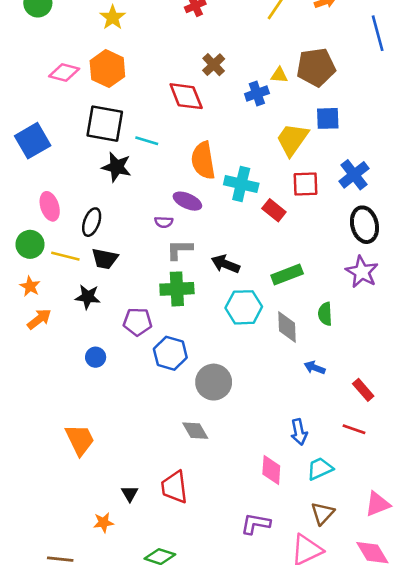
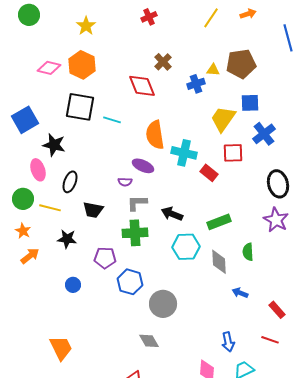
black star: (117, 167) -> (54, 145), moved
blue cross: (354, 175) -> (264, 134), moved
black trapezoid: (105, 259) -> (93, 210), moved

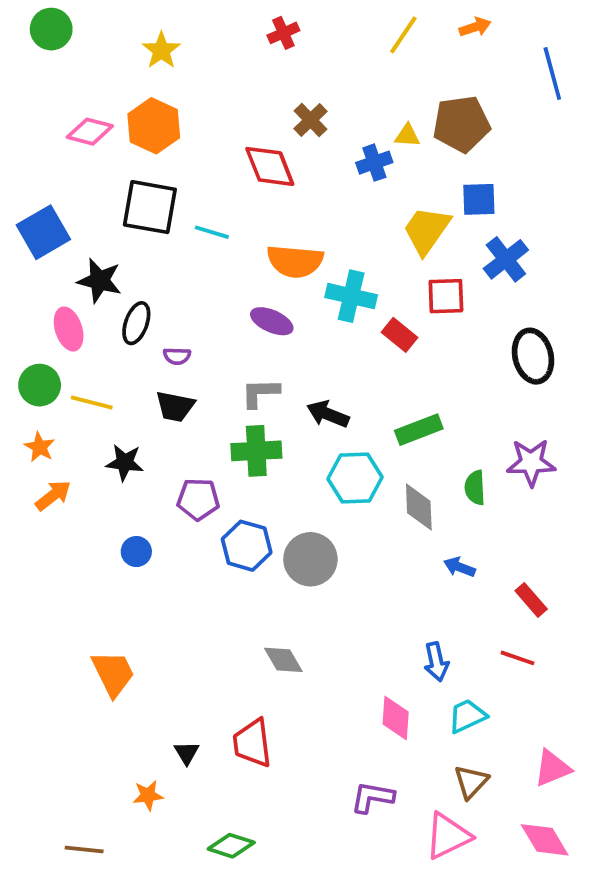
orange semicircle: (155, 135) -> (295, 261), turned -76
black ellipse: (70, 182) -> (136, 323), moved
purple semicircle: (125, 182) -> (177, 356), moved
purple star: (276, 220) -> (531, 462), moved, turned -30
gray circle: (163, 304) -> (310, 559), moved

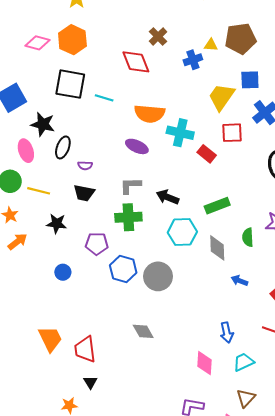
red trapezoid: (252, 743) -> (85, 349), moved

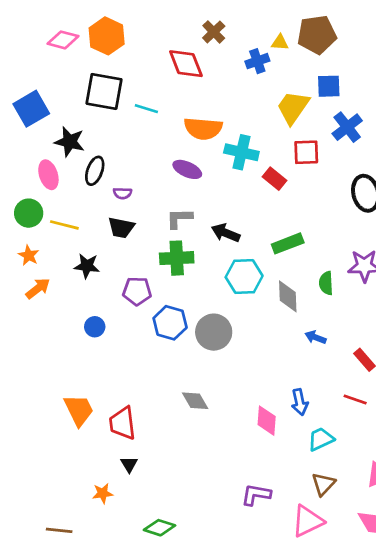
pink diamond: (205, 363) -> (267, 421), moved

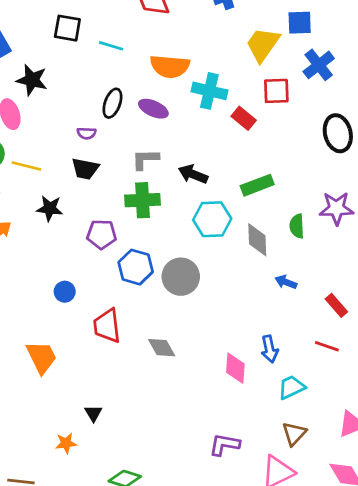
black square: (104, 91) -> (67, 28), size x0.7
black ellipse: (95, 171) -> (112, 103), moved
blue circle: (95, 327) -> (65, 292), moved
red trapezoid: (122, 423) -> (107, 326), moved

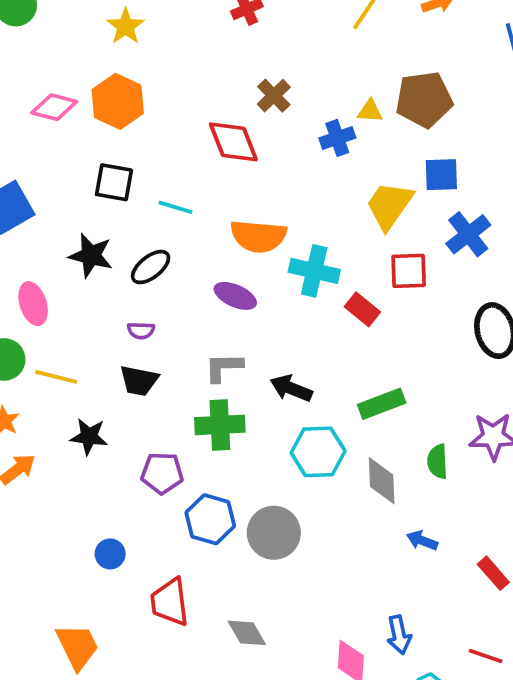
black star: (32, 80) -> (91, 255), moved
black ellipse: (112, 103) -> (151, 267), moved, turned 32
red line: (327, 346) -> (486, 656), moved

